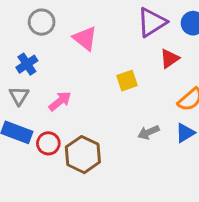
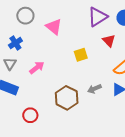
red triangle: (170, 59) -> (109, 41), turned -40
red circle: (48, 143) -> (30, 115), moved
brown hexagon: (83, 155) -> (67, 98), moved

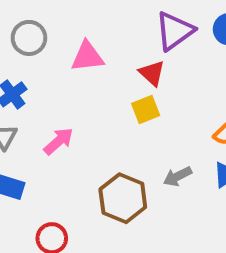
pink triangle: (54, 27) -> (87, 57), turned -42
red triangle: (109, 41) -> (152, 73), moved

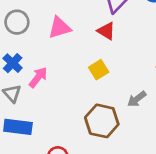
yellow square: (146, 109) -> (99, 70), moved
pink arrow: (59, 141) -> (38, 77), moved

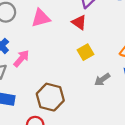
yellow square: (99, 70) -> (86, 52), moved
brown hexagon: (102, 121) -> (50, 97), moved

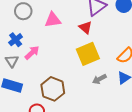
yellow square: (86, 52) -> (88, 54), size x1.6

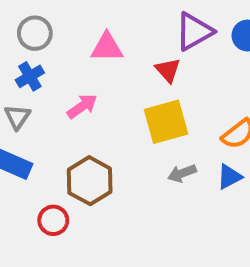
gray circle: (23, 11) -> (35, 33), moved
pink arrow: (32, 53) -> (82, 106), moved

